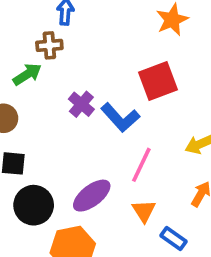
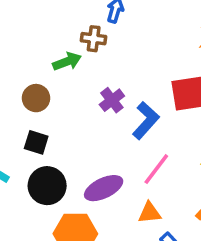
blue L-shape: (120, 118) -> (146, 120), turned -108
orange triangle: (144, 211) -> (149, 213), turned 45

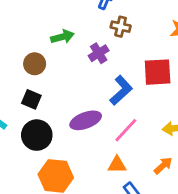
brown cross: (94, 39) -> (121, 27), moved
purple cross: (112, 100) -> (99, 53), moved
purple ellipse: (104, 188) -> (86, 120), moved

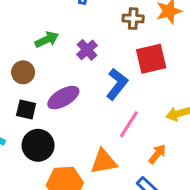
brown cross: (121, 27) -> (133, 19), moved
purple ellipse: (86, 120) -> (63, 98), moved
orange triangle: (117, 165) -> (104, 162), moved, size x1.4
orange arrow: (163, 166) -> (157, 154), moved

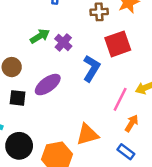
green arrow: (47, 40) -> (40, 36), moved
pink line: (129, 124) -> (120, 99), moved
black circle: (38, 145) -> (19, 146), moved

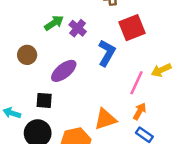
black square: (18, 98) -> (44, 100), moved
orange arrow: (132, 123) -> (140, 111), moved

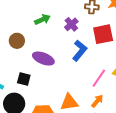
purple cross: (78, 28) -> (71, 24), moved
purple ellipse: (64, 71) -> (43, 59), turned 50

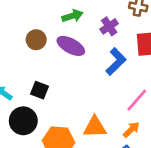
purple ellipse: (43, 59) -> (71, 46), moved

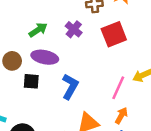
blue L-shape: (116, 62) -> (70, 86), moved
black square: (39, 90) -> (31, 81), moved

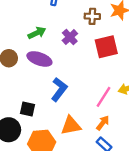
black square: (31, 81) -> (28, 109), moved

